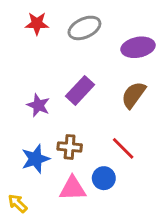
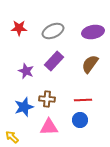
red star: (37, 24) -> (19, 28), moved
gray ellipse: (84, 28) -> (53, 31), moved
red line: (123, 148) -> (83, 100), turned -48
blue circle: (104, 178) -> (80, 120), moved

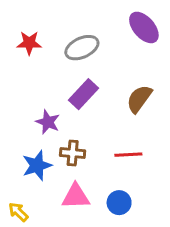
purple ellipse: (93, 32) -> (144, 27), moved, turned 60
purple star: (26, 71) -> (48, 122), moved
blue circle: (80, 120) -> (119, 203), moved

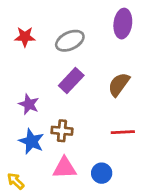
purple ellipse: (144, 27) -> (123, 24), turned 48
purple star: (48, 122) -> (29, 104), moved
red line: (128, 155) -> (123, 132), moved
blue star: (37, 165) -> (31, 141), turned -30

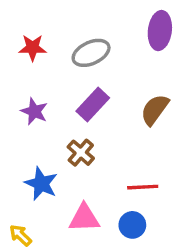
purple star: (29, 104) -> (34, 111), moved
brown cross: (62, 131) -> (81, 153), moved, turned 36
red line: (123, 132) -> (143, 187), moved

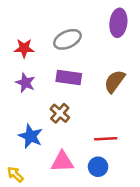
red star: (33, 48) -> (24, 48), moved
purple rectangle: (93, 104) -> (69, 78), turned 55

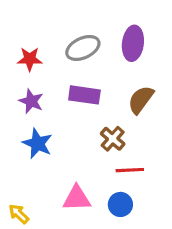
purple ellipse: (118, 23) -> (133, 43), moved
brown cross: (60, 113) -> (113, 139), moved
blue star: (31, 136) -> (37, 143), moved

